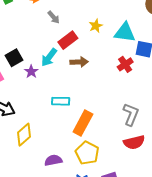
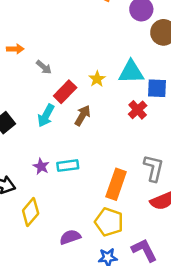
yellow star: (96, 26) -> (97, 79), moved
brown arrow: (79, 62) -> (82, 116), turned -48
purple star: (31, 72) -> (41, 166), moved
orange rectangle: (83, 123) -> (116, 184), moved

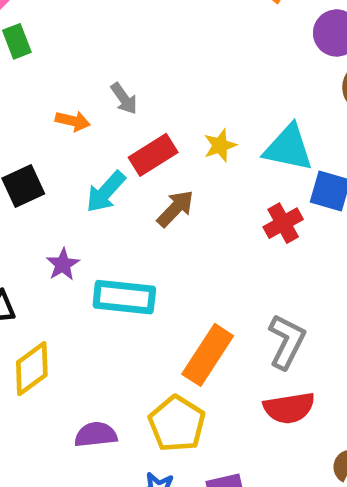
orange arrow: (15, 49) -> (73, 121), moved
purple star: (41, 166) -> (63, 264), moved
cyan rectangle: (68, 166) -> (124, 297), size x1.4

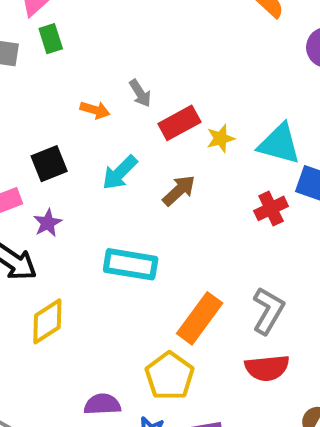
red rectangle: (153, 155) -> (179, 123), moved
purple star: (63, 264) -> (48, 223), moved
purple semicircle: (96, 435) -> (102, 404), moved

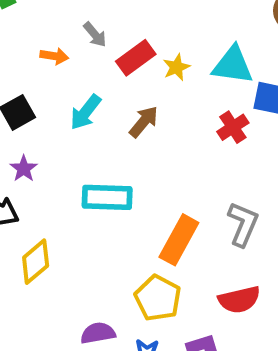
red semicircle: (267, 368) -> (239, 300), moved

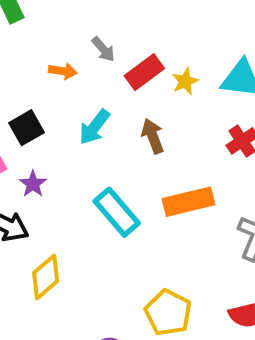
brown arrow: (144, 122) -> (153, 136), turned -60
cyan rectangle: (107, 197) -> (117, 212), turned 48
orange rectangle: (179, 240) -> (188, 202), moved, turned 48

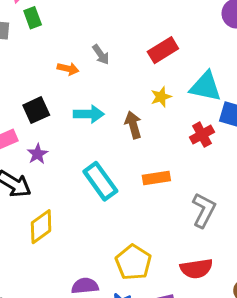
red rectangle: (144, 72) -> (163, 50), moved
yellow star: (185, 81) -> (161, 97), moved
cyan arrow: (94, 127) -> (89, 114), turned -132
orange rectangle: (188, 202) -> (156, 178), size x0.7

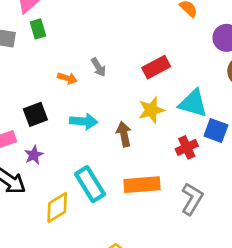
yellow star: (161, 97) -> (151, 110), size x1.4
orange rectangle: (156, 178) -> (142, 185), size x1.4
gray L-shape: (204, 210) -> (192, 199), moved
yellow diamond: (41, 227) -> (57, 208), moved

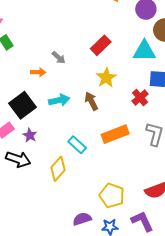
cyan triangle: (193, 103) -> (144, 51), moved
black square: (35, 114) -> (22, 105), size x1.4
cyan rectangle: (90, 184) -> (77, 145), size x0.7

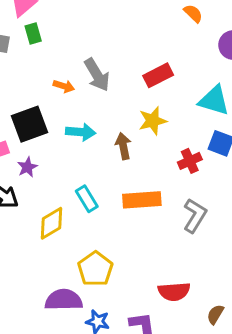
gray arrow: (59, 58) -> (97, 75), size x1.6
yellow pentagon: (112, 195) -> (95, 269), moved
purple semicircle: (82, 219) -> (64, 300), size x1.4

